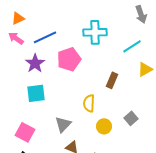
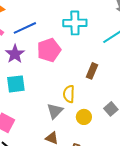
gray triangle: (63, 124) -> (55, 111), moved

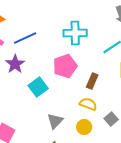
pink pentagon: (49, 50) -> (65, 66), moved
cyan square: (16, 84) -> (38, 87), moved, turned -30
yellow semicircle: (69, 94) -> (88, 104), moved, turned 108

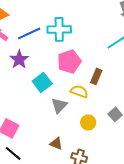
cyan cross: (75, 33) -> (59, 29), moved
yellow semicircle: (88, 104) -> (79, 91), moved
gray triangle: (55, 121) -> (59, 105), moved

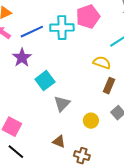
pink pentagon: (69, 61) -> (88, 17), moved
brown rectangle: (96, 76) -> (109, 86), moved
yellow semicircle: (79, 91) -> (102, 63), moved

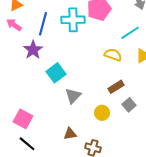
blue line: (32, 32) -> (43, 24), turned -50
brown rectangle: (109, 86) -> (116, 87), moved, turned 35
brown triangle: (59, 142) -> (70, 134), turned -32

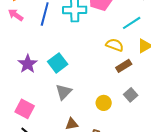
purple star: (33, 50) -> (28, 64), moved
brown rectangle: (116, 87) -> (124, 66), moved
gray triangle: (73, 96) -> (64, 92), moved

